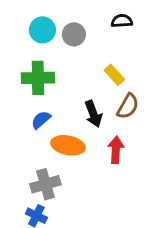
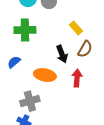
blue semicircle: (41, 120) -> (14, 62), moved

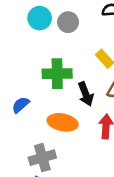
green cross: (25, 30) -> (57, 74), moved

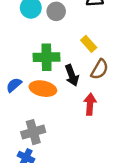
orange ellipse: (63, 122) -> (43, 89), moved

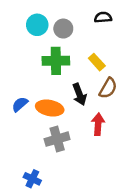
green cross: (46, 57) -> (56, 61), moved
gray cross: (33, 132) -> (57, 139), moved

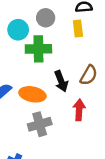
cyan circle: (37, 25) -> (18, 30), moved
yellow rectangle: (97, 62) -> (78, 29), moved, turned 35

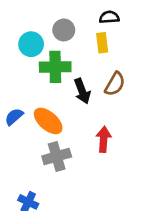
brown semicircle: (89, 75) -> (115, 84), moved
black arrow: (61, 81) -> (82, 91), moved
orange ellipse: (32, 94) -> (48, 121), turned 30

